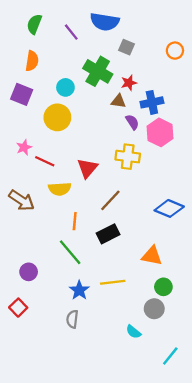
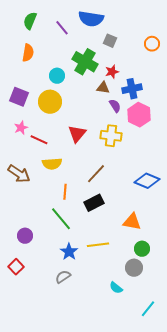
purple square: (22, 94) -> (19, 97), moved
red triangle: (87, 168) -> (77, 134), moved
gray semicircle: (72, 319) -> (63, 277), turned 49

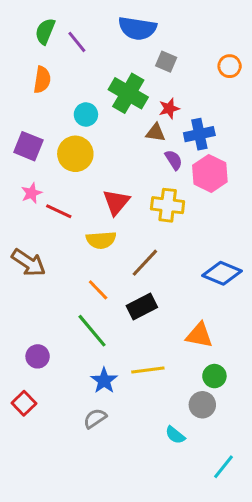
purple line: (62, 28) -> (77, 42), moved
yellow semicircle: (52, 164) -> (101, 240), moved
orange line: (65, 192) -> (98, 290), turned -49

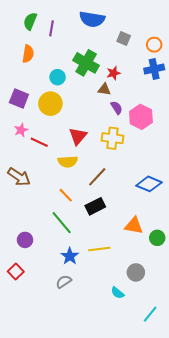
purple line: (77, 42) -> (51, 28), turned 49
gray square: (166, 62) -> (124, 39), moved
blue cross: (199, 134) -> (154, 69), moved
green circle: (214, 376) -> (157, 238), moved

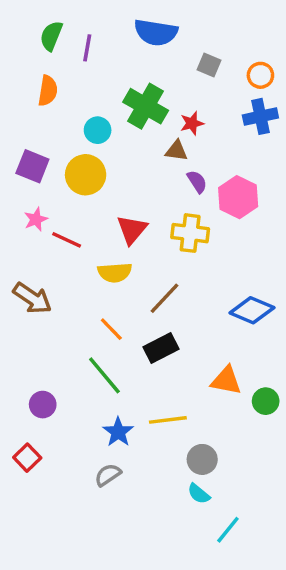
gray circle: (136, 272) -> (202, 459), moved
cyan line: (150, 314) -> (228, 530), moved

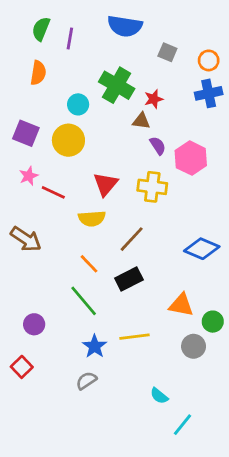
gray circle: (202, 459) -> (194, 346), moved

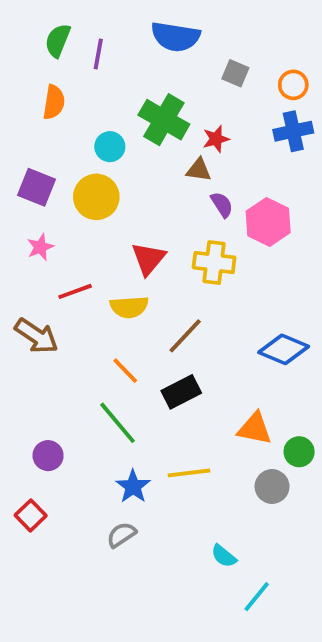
red line: (53, 192) -> (75, 291), moved, turned -45

